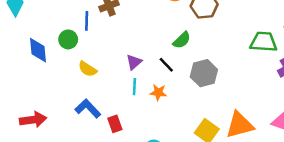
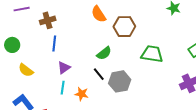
blue line: (87, 21) -> (54, 44), moved
green trapezoid: (263, 42) -> (152, 54), moved
black line: (166, 65) -> (99, 74), moved

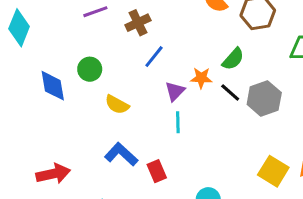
blue line: (54, 44) -> (154, 57), turned 42
orange star: (82, 94) -> (201, 78), moved

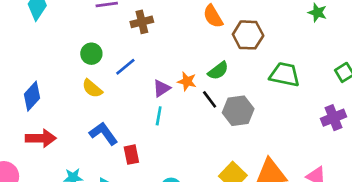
blue line: (154, 57) -> (125, 67), moved
blue diamond: (53, 86) -> (32, 96), moved, turned 40
yellow semicircle: (117, 105) -> (92, 88), moved

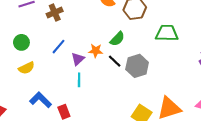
blue line: (125, 67) -> (59, 47), moved
yellow semicircle: (92, 88) -> (26, 68), turned -56

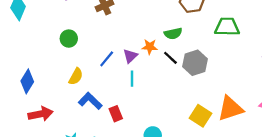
green semicircle: (117, 39) -> (173, 34), turned 35
blue line: (59, 47) -> (107, 59), moved
yellow semicircle: (26, 68) -> (76, 76), moved, turned -35

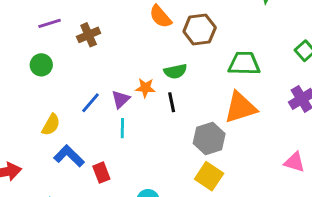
green circle: (69, 39) -> (41, 65), moved
black line: (170, 58) -> (172, 102), turned 35
gray hexagon: (195, 63) -> (209, 139), moved
orange triangle: (230, 109) -> (240, 107), moved

